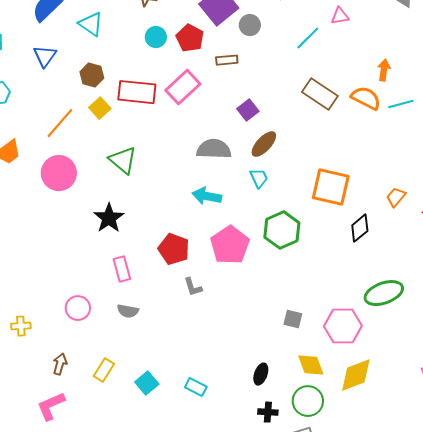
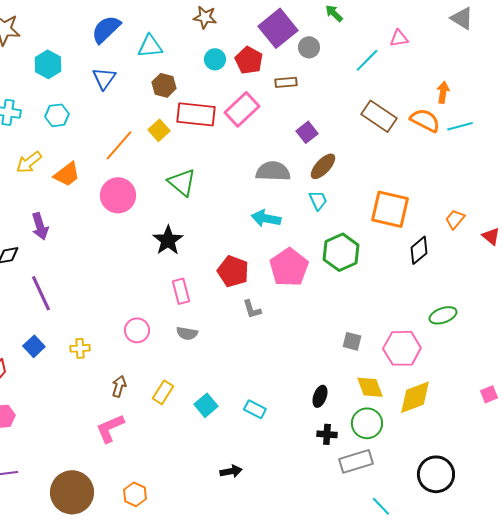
cyan triangle: (91, 24) -> (150, 46), turned -40
brown hexagon: (92, 75) -> (164, 85), moved
green ellipse: (384, 293) -> (443, 315), size x0.7

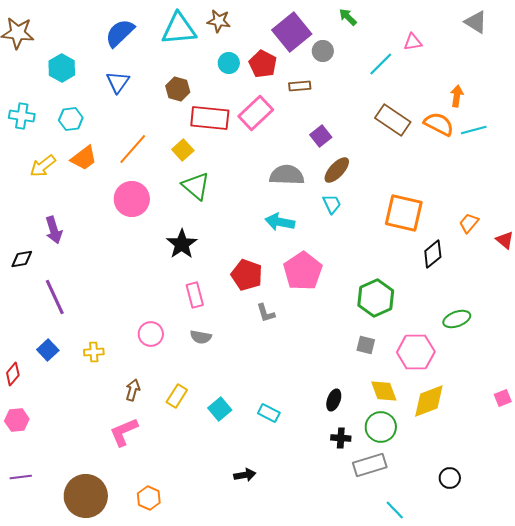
cyan triangle: (150, 46) -> (179, 29), moved, size x1.4
yellow square: (159, 130) -> (183, 150), moved
orange trapezoid: (67, 174) -> (84, 158), moved
green hexagon: (341, 252) -> (376, 298), moved
black circle: (436, 474) -> (450, 478), size x0.6

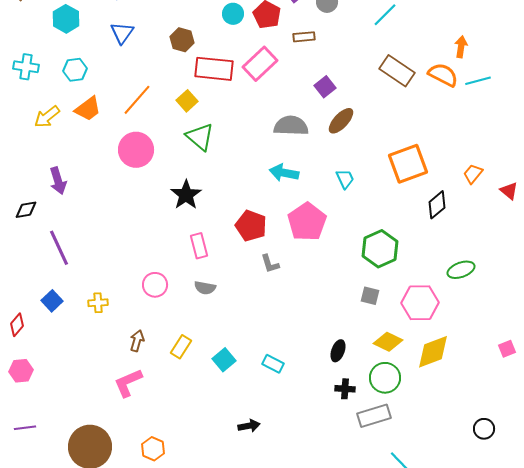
cyan trapezoid: (332, 204) -> (345, 179), moved
orange square: (404, 213) -> (408, 164), turned -33
yellow diamond: (384, 391) -> (388, 342), turned -44
black circle: (450, 478) -> (484, 429), moved

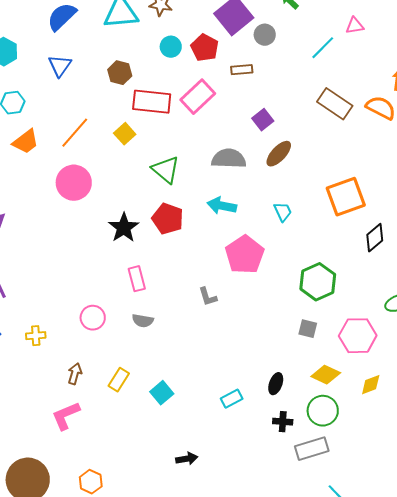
green triangle: (200, 137) -> (166, 170), moved
red pentagon: (251, 226) -> (168, 219), moved
yellow diamond: (433, 352) -> (371, 385), size x0.6
cyan rectangle: (273, 364) -> (232, 399), moved, turned -55

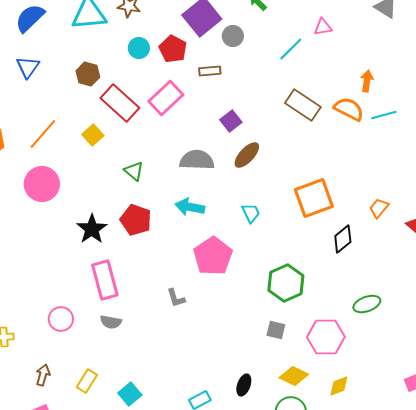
red rectangle: (152, 102) -> (120, 103), turned 36
green triangle: (166, 170) -> (134, 171), size x0.7
pink rectangle: (137, 279) -> (105, 280), size x1.5

